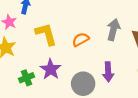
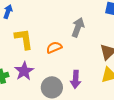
gray arrow: (113, 30) -> (78, 27), moved

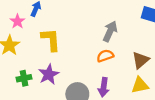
orange semicircle: (54, 47) -> (105, 56), moved

